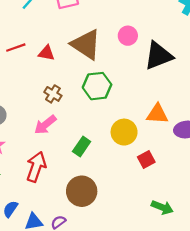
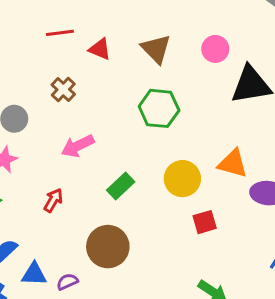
brown triangle: (86, 44) -> (156, 49), size x0.7
brown cross: (53, 94) -> (63, 89), moved
red arrow: (36, 167) -> (53, 200), size x0.6

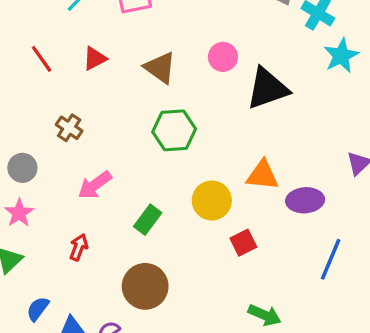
red line: (60, 33) -> (42, 59), moved, turned 72
red triangle: (100, 49) -> (95, 58), moved, turned -40

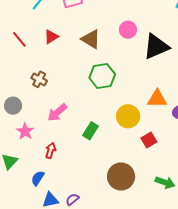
pink star: (19, 213) -> (25, 131), moved
brown circle: (145, 286) -> (121, 177), moved
blue semicircle: (38, 309) -> (38, 178), moved

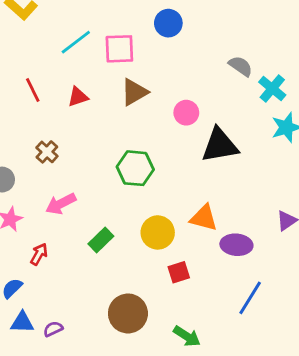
brown triangle: (91, 39) -> (134, 92), moved, turned 45

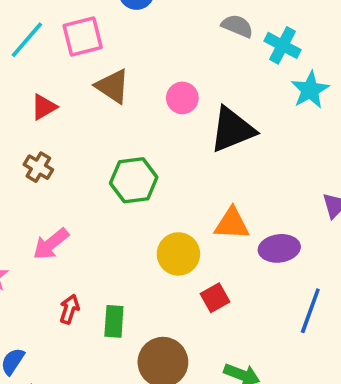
brown triangle: (134, 92) -> (112, 86), turned -44
brown cross: (47, 152) -> (38, 167), moved
green rectangle: (101, 240) -> (114, 321), moved, turned -30
red arrow: (39, 254) -> (69, 309), moved

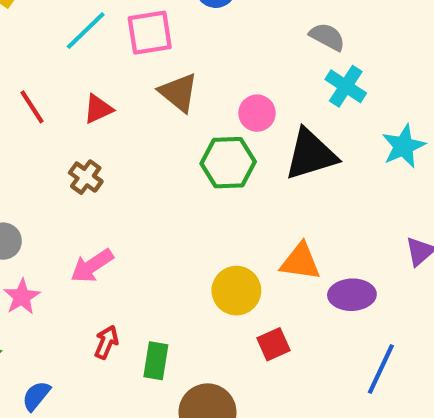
cyan cross: (283, 45) -> (346, 86), moved
cyan star: (310, 90) -> (404, 146), moved
green hexagon: (134, 180) -> (228, 163), moved

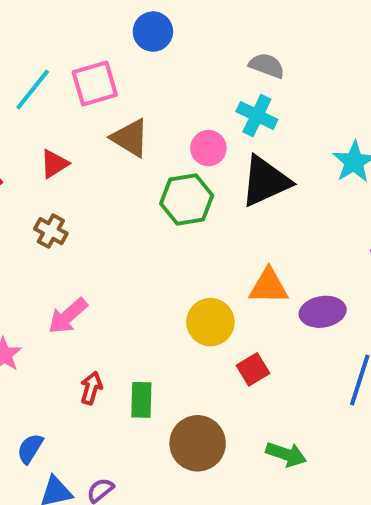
cyan cross: (346, 86) -> (257, 116), moved

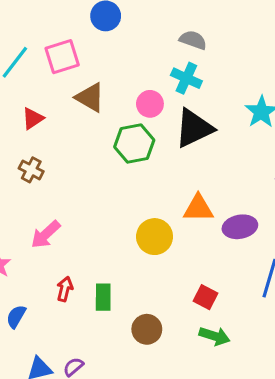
red square: (253, 369) -> (206, 297), moved, turned -30
brown circle: (198, 443) -> (147, 329), size x0.7
blue semicircle: (30, 449) -> (16, 316), moved

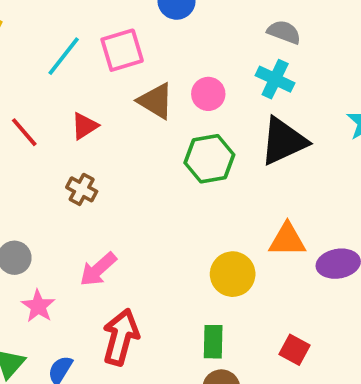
pink circle: (150, 104) -> (208, 94), moved
red arrow: (65, 289) -> (121, 337), size x1.8
green rectangle: (103, 297) -> (213, 342), moved

